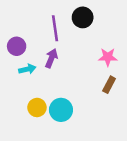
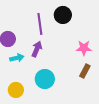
yellow circle: (37, 107) -> (16, 90), moved
cyan circle: (61, 110) -> (45, 79), moved

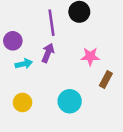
pink star: (84, 48) -> (90, 57), moved
cyan circle: (45, 79) -> (70, 101), moved

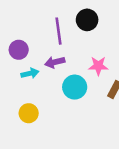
purple arrow: (48, 53) -> (55, 62), turned -126
cyan circle: (70, 101) -> (75, 87), moved

